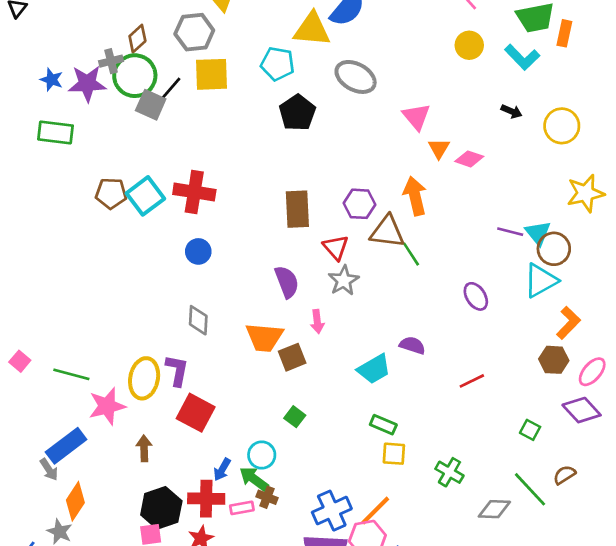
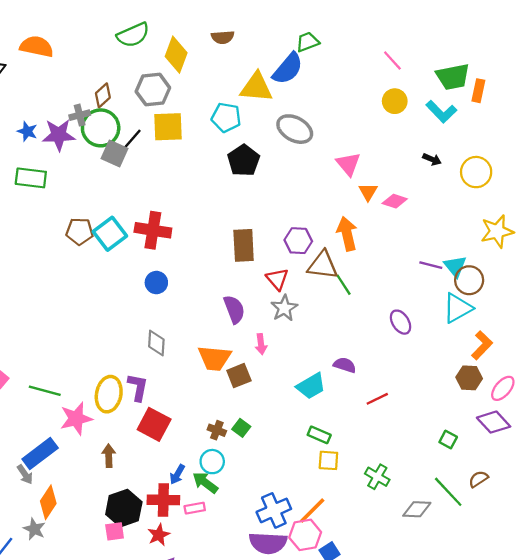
red line: (472, 381) -> (377, 399), moved
brown cross: (267, 497) -> (217, 430), moved

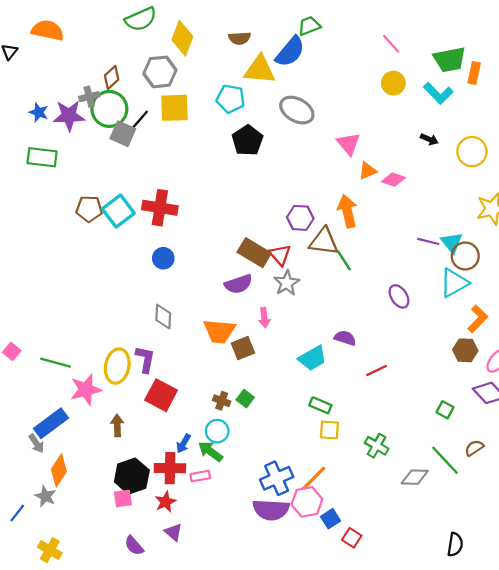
brown semicircle: (223, 37) -> (240, 38), moved
orange triangle: (368, 192) -> (368, 171), turned 36
brown rectangle: (244, 245) -> (254, 253), moved, turned -56
purple semicircle: (234, 309) -> (238, 284), turned 92

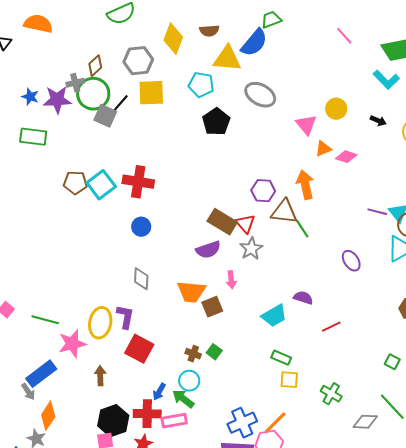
yellow diamond: (182, 38) -> (173, 39), moved
yellow circle: (393, 83) -> (336, 109), moved
pink rectangle: (200, 476) -> (174, 421), size x1.4

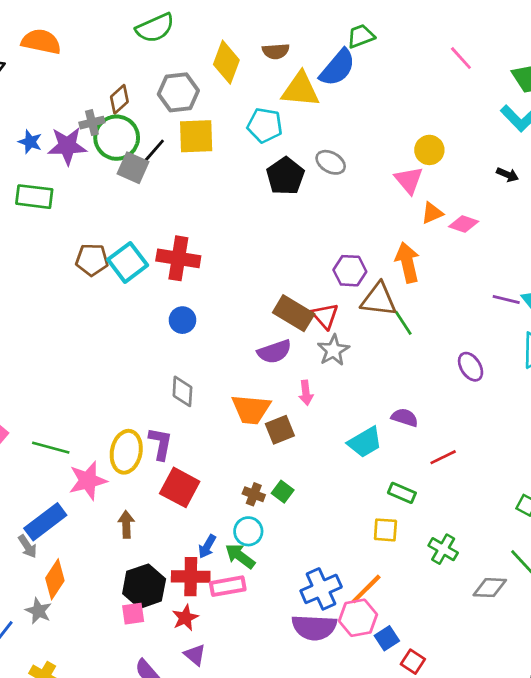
gray ellipse: (260, 95) -> (331, 162), moved, size x0.7
yellow circle: (336, 109) -> (429, 150), moved
green rectangle: (281, 358) -> (402, 493), moved

